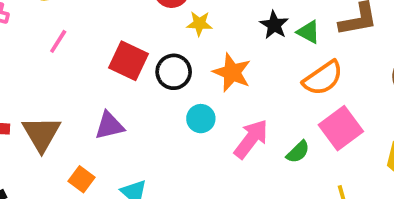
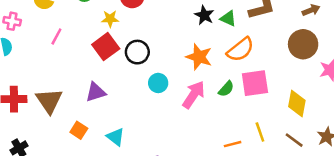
yellow star: (199, 24) -> (110, 19), moved
red square: (128, 61) -> (106, 47), turned 32
orange star: (232, 72) -> (199, 57), moved
pink square: (341, 128) -> (255, 83), turned 32
green semicircle: (298, 152) -> (226, 89), moved

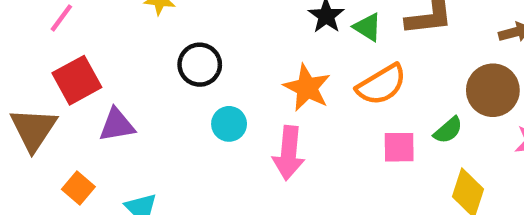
red square: (106, 47) -> (77, 80), moved
pink square: (255, 83) -> (399, 147), size x0.7
green semicircle: (226, 89) -> (448, 130), moved
pink arrow: (194, 95) -> (289, 153), turned 144

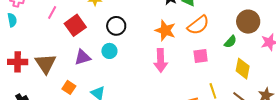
red square: (77, 80) -> (75, 25), moved
cyan circle: (229, 124) -> (109, 51), moved
pink square: (399, 147) -> (201, 56), moved

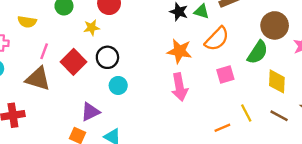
black circle: (116, 26) -> (107, 57), moved
green semicircle: (230, 42) -> (258, 52), size x1.5
purple triangle: (83, 57) -> (90, 112), moved
brown triangle: (46, 64) -> (38, 79), moved, turned -30

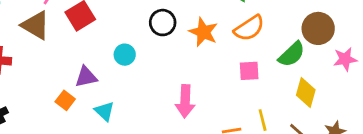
black circle: (107, 57) -> (163, 23), moved
pink arrow: (180, 87) -> (185, 101), moved

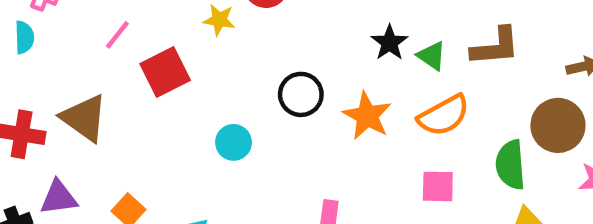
brown triangle: (36, 25) -> (84, 118), moved
green semicircle: (292, 54) -> (510, 165), turned 124
purple triangle: (86, 77) -> (59, 198), moved

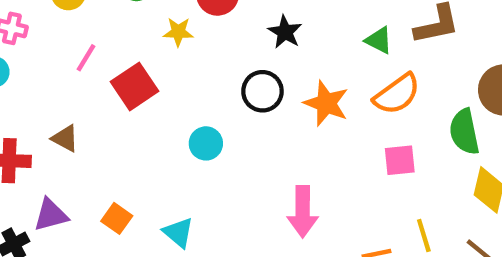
black star: (390, 43) -> (285, 32), moved
brown triangle: (84, 118) -> (65, 138), size x0.6

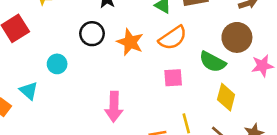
green semicircle: (464, 132) -> (213, 62), turned -52
cyan triangle: (178, 233) -> (29, 91), moved

